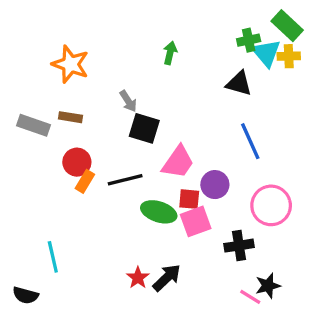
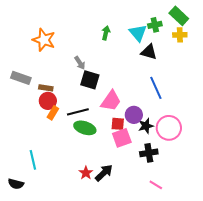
cyan triangle: (266, 53) -> (138, 33), moved
brown rectangle: (70, 117) -> (46, 88), moved
green ellipse: (159, 212) -> (85, 128), moved
black star: (268, 286) -> (146, 126), moved

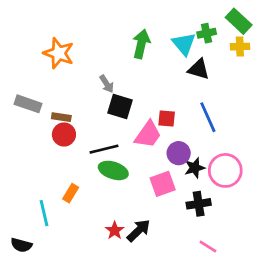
green arrow: (106, 33) -> (141, 44), size x1.5
orange rectangle: (53, 113) -> (71, 193), moved
red square: (118, 124) -> (167, 118), moved

